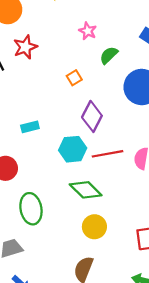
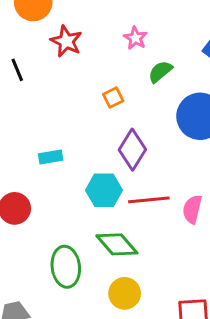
red star: (25, 47) -> (66, 41), moved, turned -30
green ellipse: (31, 209) -> (66, 267), moved

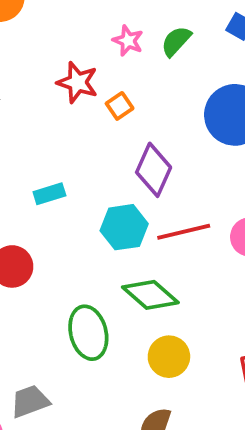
pink star: (135, 38) -> (128, 41), moved
red star: (66, 41) -> (78, 82), moved
green semicircle: (160, 72) -> (176, 41), moved

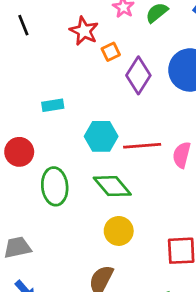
purple diamond: (154, 170) -> (138, 75), moved
green ellipse: (88, 333) -> (55, 186), moved

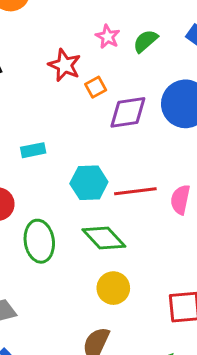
purple diamond: (138, 75) -> (128, 112), turned 51

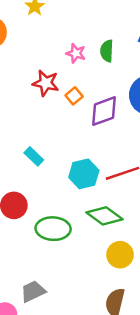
green semicircle: (145, 41) -> (107, 51), turned -35
cyan rectangle: (33, 150) -> (34, 156), turned 66
green ellipse: (39, 241) -> (53, 229), turned -68

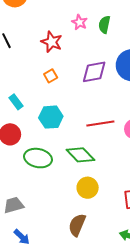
orange square: (74, 96) -> (51, 76), moved
cyan rectangle: (34, 156) -> (16, 102), moved
cyan hexagon: (84, 174) -> (51, 117), moved

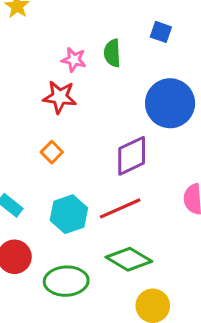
red star: (52, 42) -> (60, 97), moved
purple diamond: (94, 72) -> (132, 156), moved
red line: (100, 124) -> (120, 208), moved

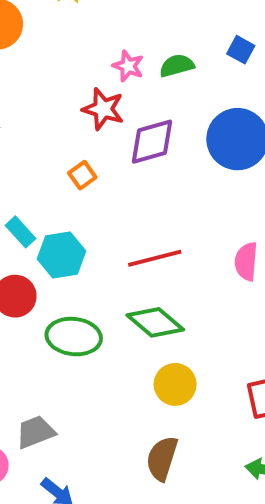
green semicircle: (112, 53) -> (177, 66), turned 68
purple diamond: (132, 156) -> (152, 142), moved
cyan hexagon: (69, 214) -> (61, 255), moved

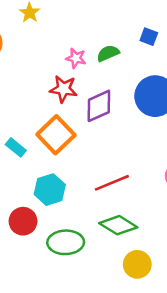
orange square: (82, 175) -> (56, 135), size x2.0
cyan rectangle: (20, 232) -> (16, 147), moved

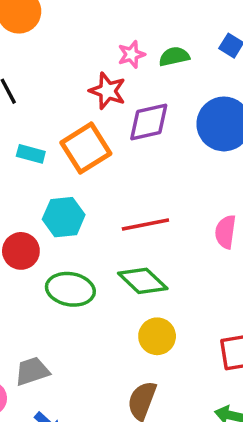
pink star: (76, 58) -> (132, 54), turned 30
cyan rectangle: (16, 147) -> (31, 154), turned -36

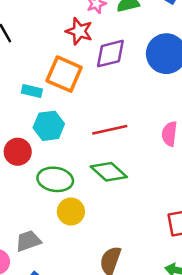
orange square: (86, 148) -> (64, 74), turned -33
cyan rectangle: (31, 154) -> (32, 91), moved
yellow circle: (157, 336) -> (71, 212), moved

